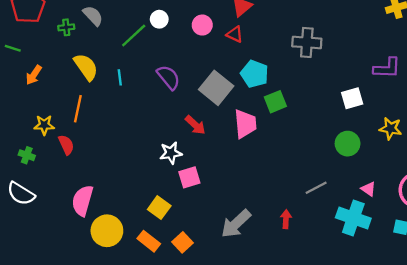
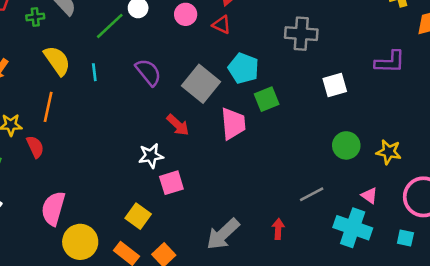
white square: (352, 98) -> (335, 85), moved
yellow star: (391, 128) -> (389, 152), moved

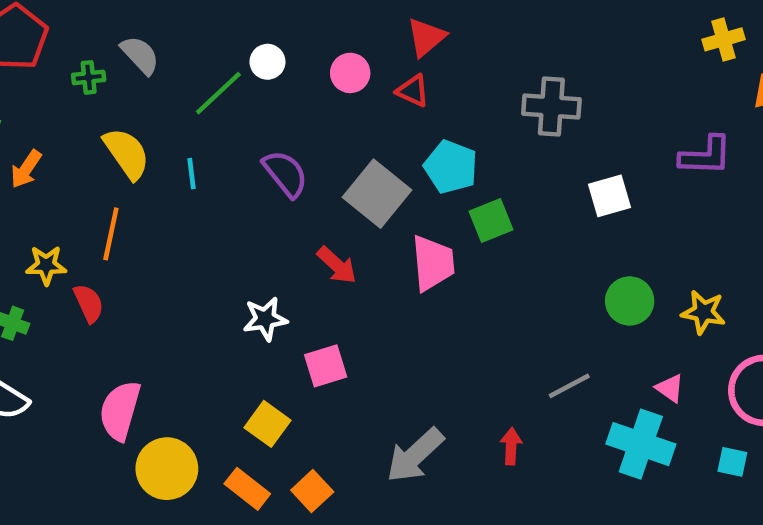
white star: (151, 156) -> (265, 319), moved

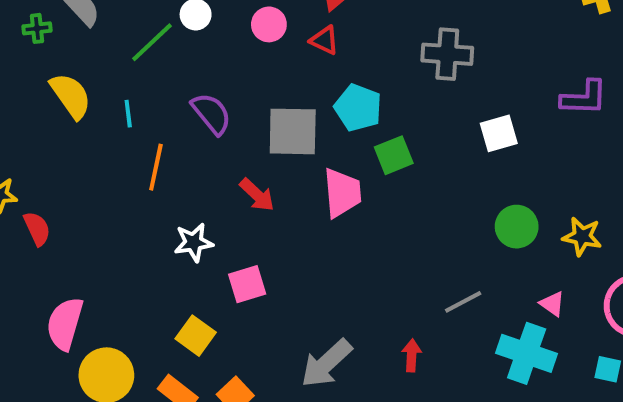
gray square: (377, 194) -> (293, 131), turned -38
orange line: (111, 234) -> (156, 167), moved

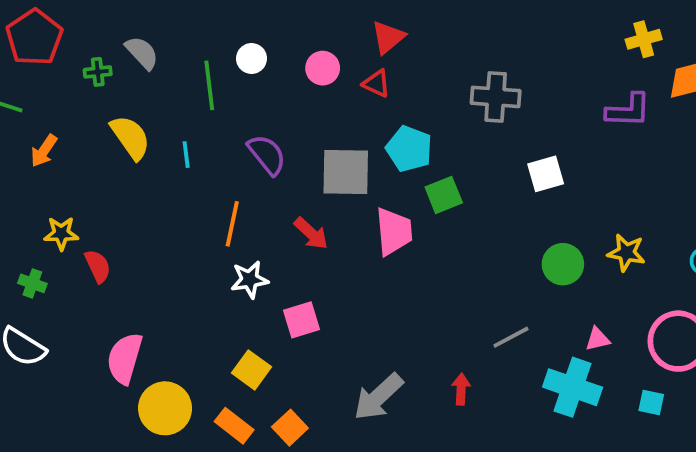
green line: (152, 42) -> (209, 85), turned -54
purple L-shape: (584, 98) -> (628, 110), moved
orange line: (156, 167) -> (232, 224), moved
yellow star: (582, 236) -> (626, 253), moved
pink triangle: (552, 304) -> (598, 339), turned -48

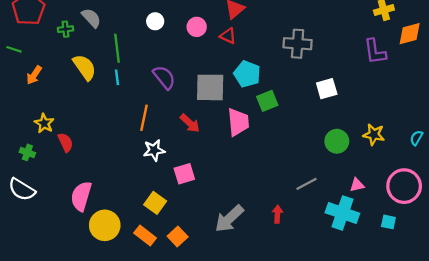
green line: (209, 85) -> (117, 48), moved
purple L-shape: (628, 110) -> (375, 52), turned 80
yellow star: (61, 233) -> (44, 123), turned 30

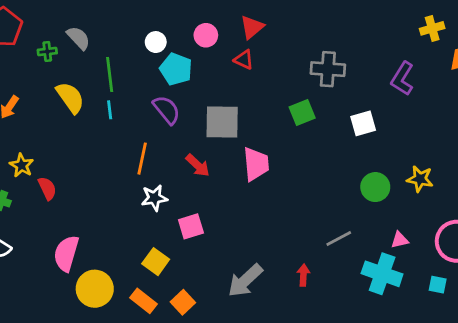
pink circle: (197, 27) -> (206, 35), moved
purple L-shape: (375, 52) -> (402, 79), moved, turned 40
cyan pentagon: (247, 74) -> (176, 69), moved
green square: (267, 101) -> (302, 112), moved

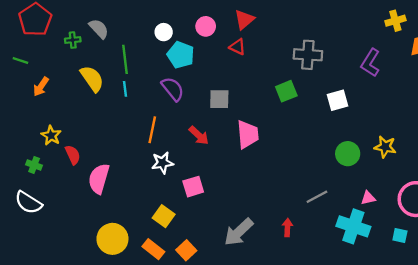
gray square: (222, 122) -> (219, 99), size x0.7
pink semicircle: (66, 253) -> (99, 179), moved

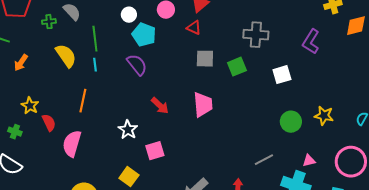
gray square: (219, 99) -> (205, 59), moved
orange line: (152, 130) -> (83, 101), moved
white star: (162, 163) -> (128, 130), turned -30

